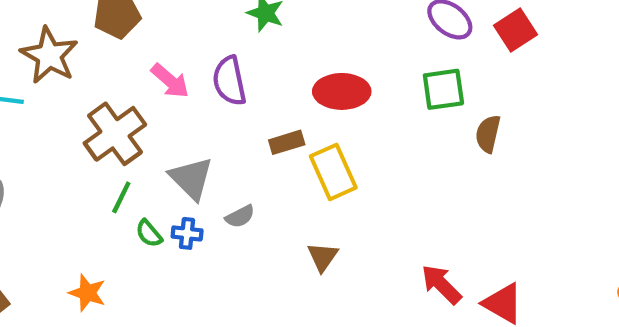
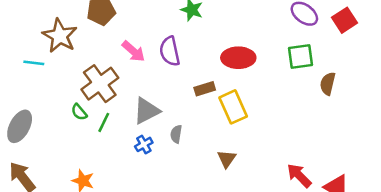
gray triangle: (191, 178) -> (146, 111), turned 48
gray semicircle: (240, 216) -> (176, 134), turned 126
green semicircle: (149, 233) -> (79, 112), moved
blue cross: (187, 233) -> (144, 144), turned -36

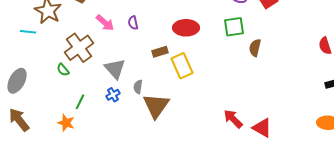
purple semicircle: (170, 51) -> (133, 23), size x0.6
gray triangle: (146, 111) -> (115, 69), turned -45
green line: (104, 122) -> (80, 102), moved
brown triangle: (227, 159) -> (156, 106), moved, size x1.8

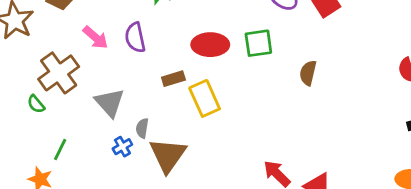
purple semicircle: (133, 23) -> (135, 38), size x1.5
green square: (234, 27) -> (258, 43), moved
blue cross: (113, 95) -> (122, 147), moved

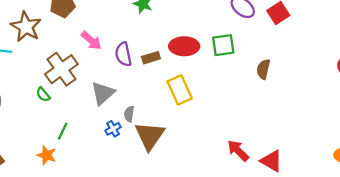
purple semicircle: (135, 38) -> (123, 54), moved
brown rectangle: (173, 79) -> (151, 58), moved
gray triangle: (110, 103) -> (103, 93), turned 30

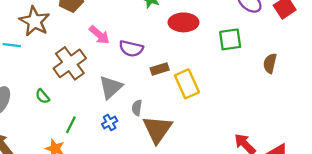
red ellipse: (184, 46) -> (184, 22), moved
purple semicircle: (123, 54) -> (131, 49), turned -65
brown rectangle: (151, 58) -> (160, 69), moved
green semicircle: (43, 94) -> (42, 96), moved
blue cross: (113, 129) -> (110, 122), moved

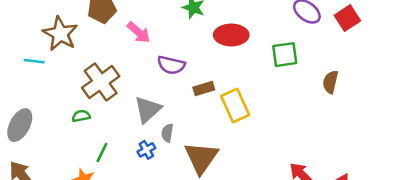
pink arrow: (99, 35) -> (139, 32), moved
green semicircle: (42, 96) -> (81, 116), moved, turned 119
gray semicircle: (137, 108) -> (167, 133), moved

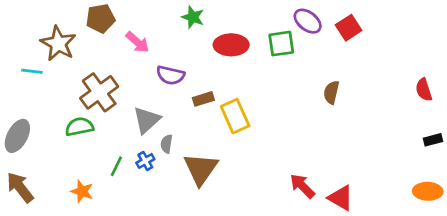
green square: (285, 55) -> (281, 44), moved
green semicircle: (81, 116) -> (79, 127), size x1.5
green line: (102, 152) -> (116, 166), moved

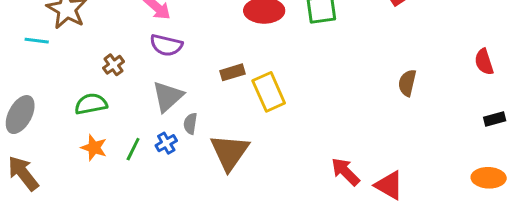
purple semicircle: (170, 75) -> (166, 45), moved
brown cross: (99, 92) -> (114, 65), size x0.5
brown semicircle: (331, 92) -> (407, 83), moved
orange star: (82, 191) -> (94, 148), moved

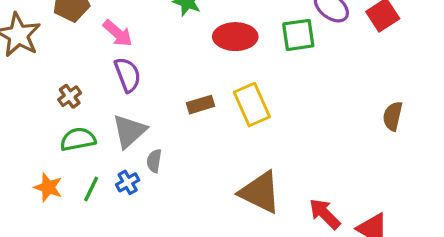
purple semicircle: (166, 45) -> (128, 75), turned -124
yellow rectangle: (269, 92) -> (252, 105), moved
green semicircle: (91, 104) -> (78, 139), moved
brown triangle: (230, 152) -> (260, 192), moved, turned -39

